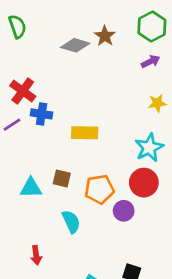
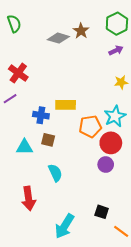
blue cross: (42, 114) -> (41, 115), moved
orange pentagon: (99, 189) -> (90, 126), moved
purple circle: (124, 211) -> (106, 165), moved
red arrow: (36, 255) -> (29, 198), size x1.6

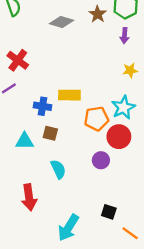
brown star: (81, 31) -> (98, 14), moved
purple arrow: (116, 50) -> (125, 36), turned 120
purple circle: (106, 165) -> (101, 160), moved

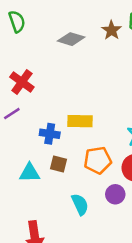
orange pentagon: (96, 119) -> (98, 160), moved
cyan semicircle: (58, 169) -> (80, 204), moved

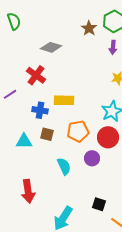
gray diamond: (71, 39) -> (51, 47), moved
red cross: (22, 82) -> (36, 75), moved

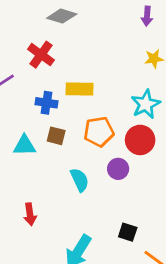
red arrow: (28, 191) -> (30, 214), size x0.7

